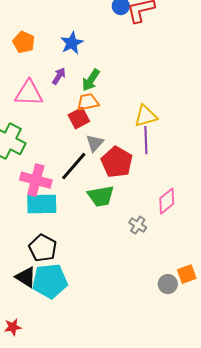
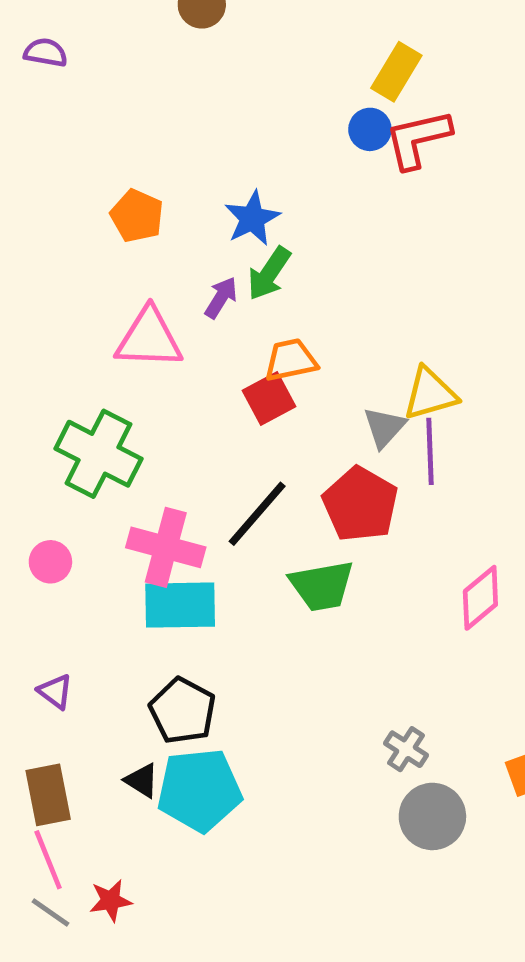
green arrow: (91, 80) -> (269, 274), moved
gray triangle: (95, 143) -> (384, 427), moved
gray cross: (138, 225) -> (406, 749), moved
black triangle: (26, 277) -> (142, 780), size x0.7
gray circle: (168, 284) -> (432, 816), moved, size x1.4

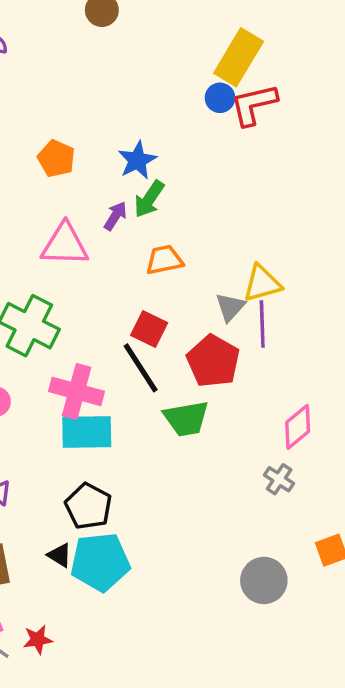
yellow rectangle: (396, 72) -> (239, 57), size x1.4
red square: (269, 398) -> (149, 329), moved, turned -36
black line: (257, 514) -> (141, 368), turned -74
gray cross: (406, 749) -> (279, 479), moved

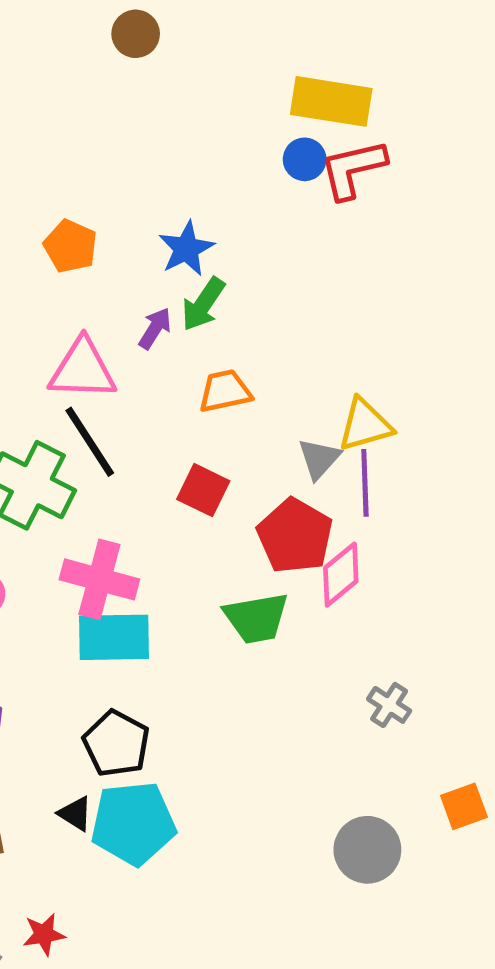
yellow rectangle: (239, 57) -> (331, 101), turned 68
black line: (141, 368) -> (90, 442), moved
pink diamond: (298, 427) -> (341, 575), moved

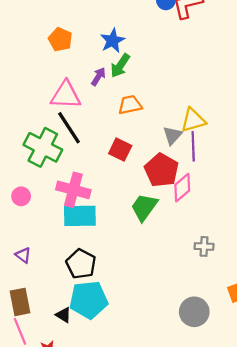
green trapezoid: (256, 618) -> (144, 207), turned 136
gray cross: (389, 705) -> (204, 246), turned -30
black triangle: (75, 814) -> (64, 315), moved

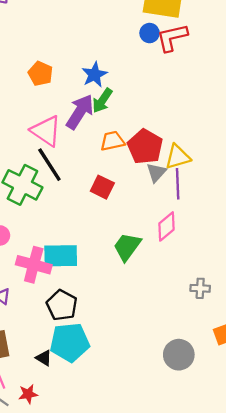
purple arrow: (98, 77) -> (80, 112), size x1.8
pink triangle: (66, 95) -> (46, 131), turned 32
red pentagon: (162, 170) -> (145, 147), moved
pink cross: (73, 190) -> (34, 265), moved
gray cross: (204, 246) -> (200, 288), moved

